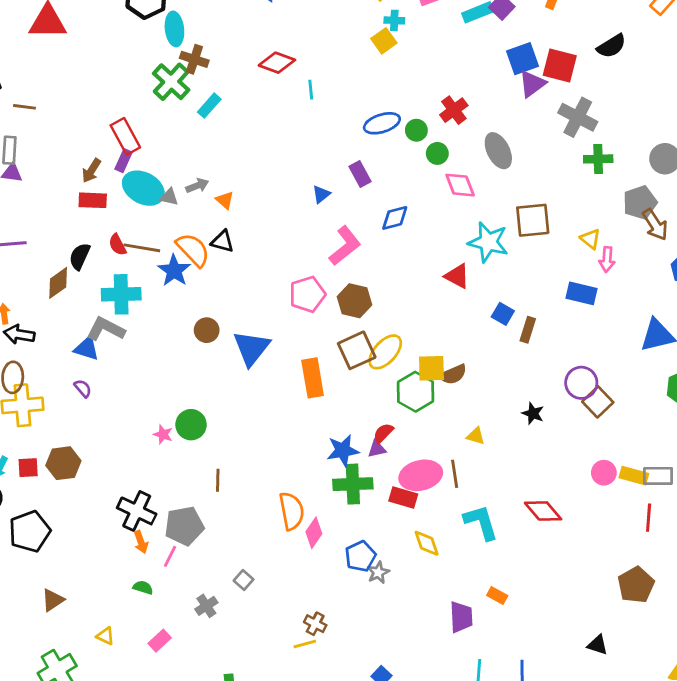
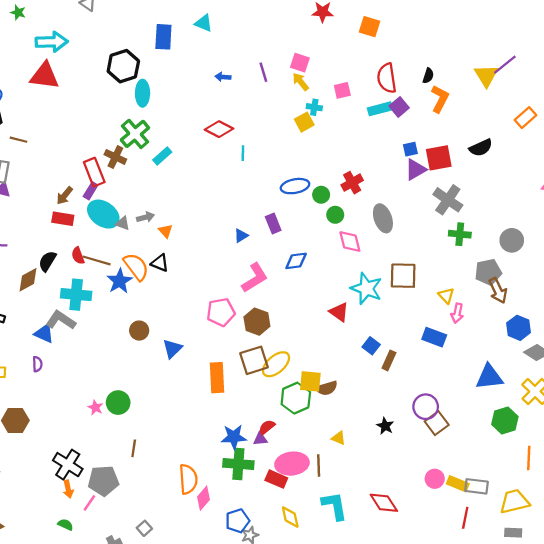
brown cross: (194, 59) -> (115, 157), moved
blue square: (523, 59) -> (410, 149), size x0.6
red square: (560, 65) -> (439, 158), turned -32
blue triangle: (251, 348) -> (172, 349), size x0.7
purple semicircle: (83, 388) -> (37, 364), turned 32

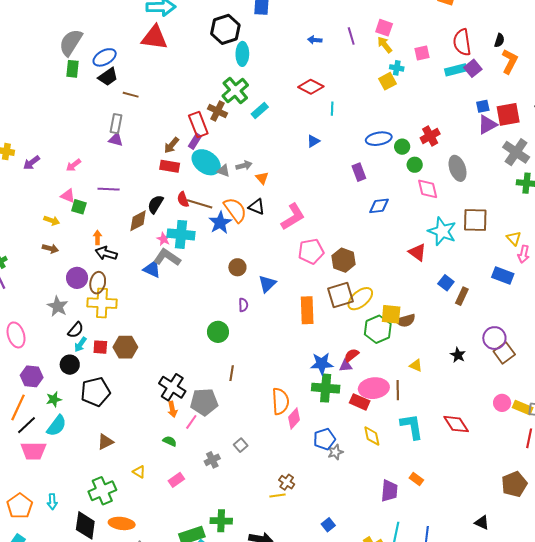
blue triangle: (241, 236) -> (313, 141), moved
pink L-shape: (255, 278) -> (293, 217), moved
purple semicircle: (37, 364) -> (243, 305), moved
pink star: (95, 408) -> (164, 239), moved

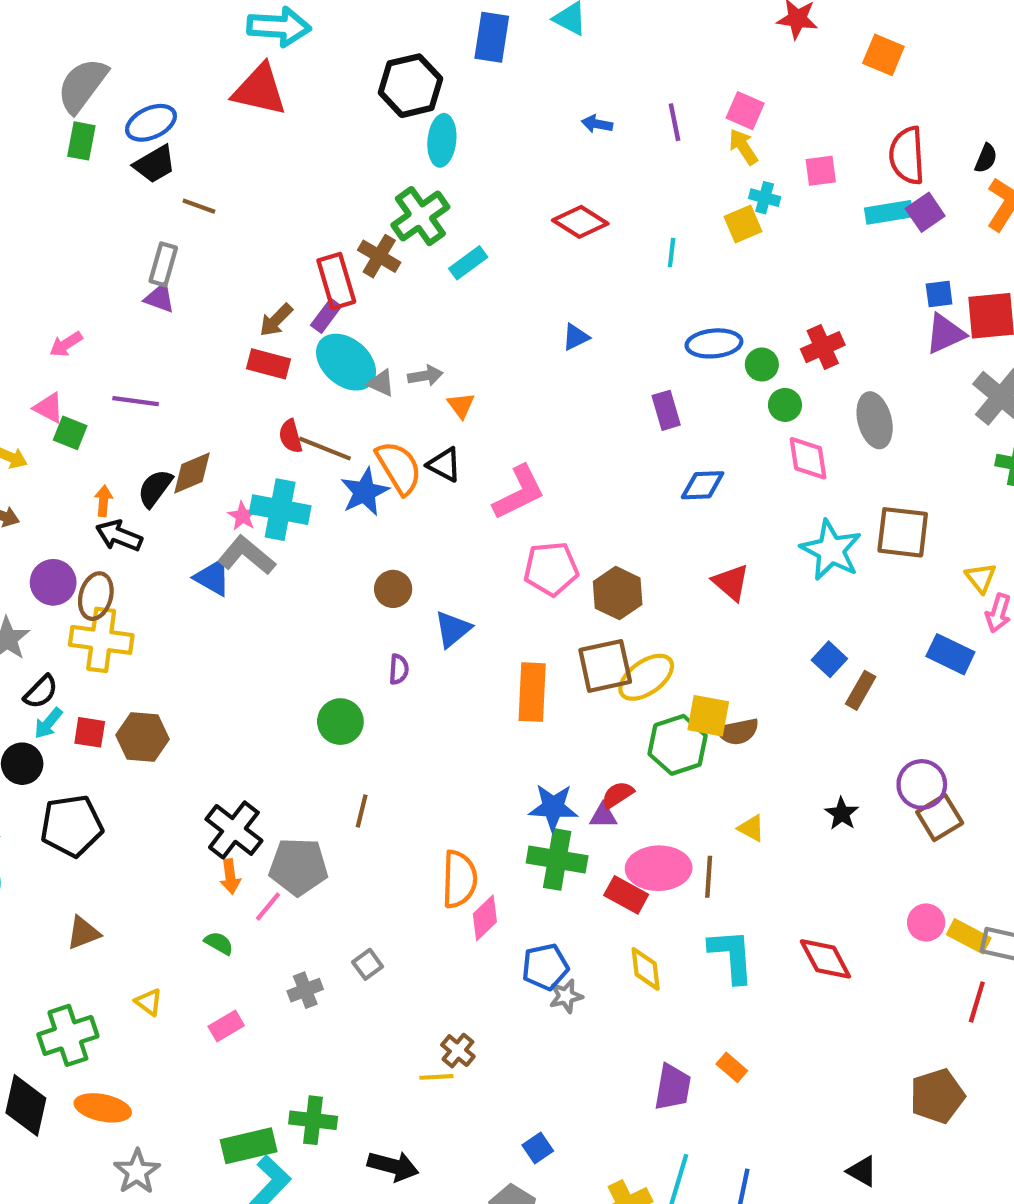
cyan line: (332, 109) -> (672, 253), moved
black semicircle: (155, 204) -> (155, 488), moved
red triangle: (417, 252) -> (731, 582), moved

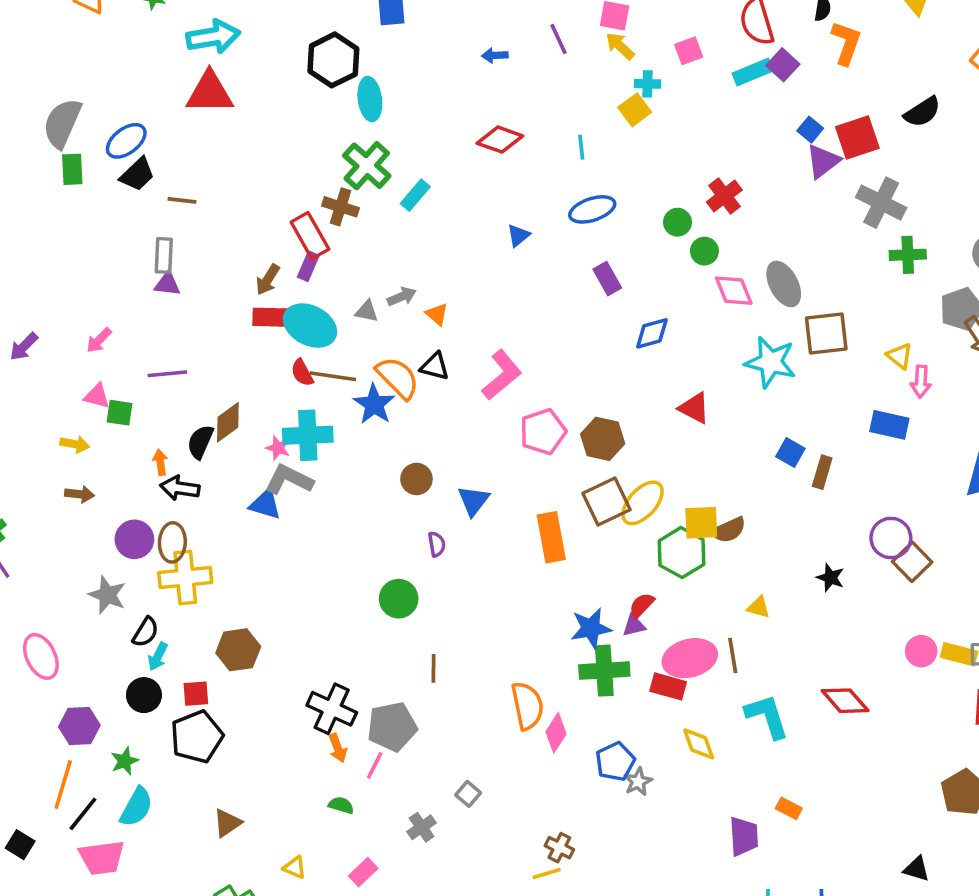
blue square: (939, 294) -> (810, 130), turned -30
blue ellipse: (714, 343) -> (592, 209), moved
cyan ellipse: (346, 362) -> (310, 326), moved
gray ellipse: (875, 420) -> (784, 284), moved
red square: (90, 732) -> (196, 694), moved

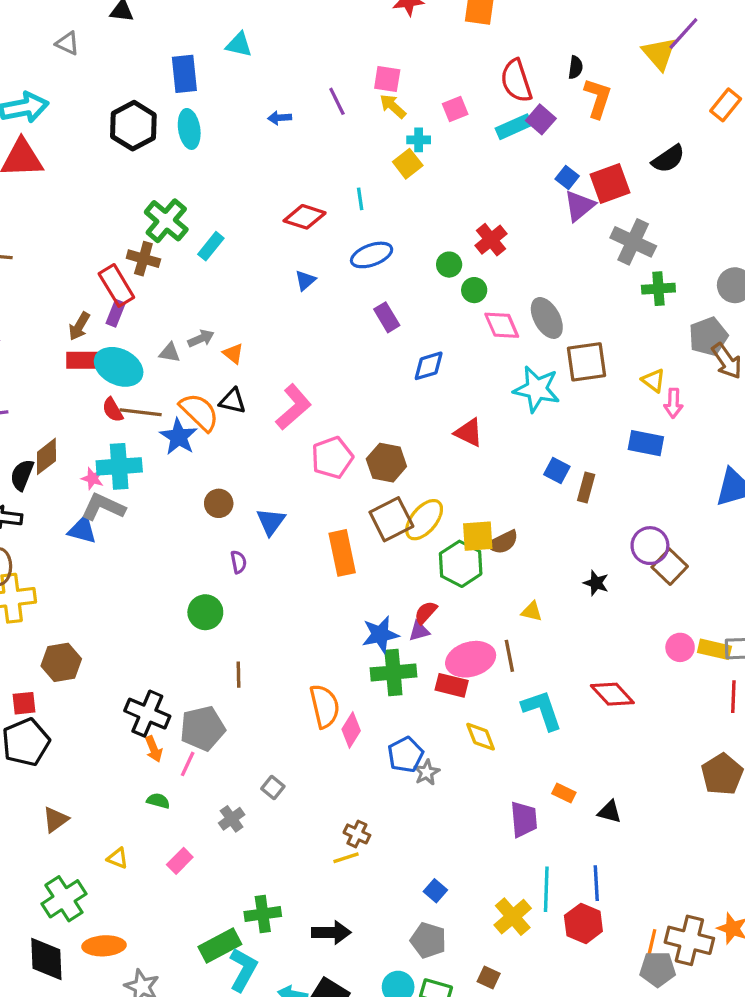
cyan ellipse: (370, 99) -> (189, 129), moved
red diamond: (500, 140) -> (305, 217), moved
black triangle: (917, 869) -> (610, 812), moved

